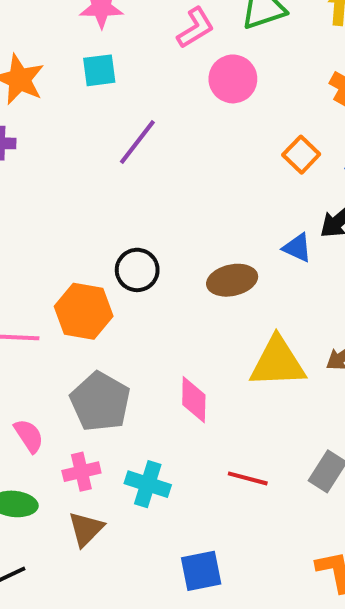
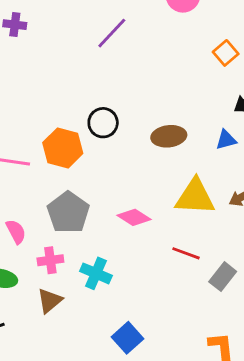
blue triangle: (297, 248) -> (226, 140), moved, turned -45
pink diamond: (194, 400) -> (134, 217), turned -64
red line: (248, 478) -> (186, 253), moved
blue square: (201, 571) -> (127, 338), turned -36

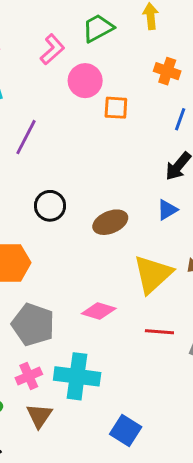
orange square: (226, 53) -> (116, 108), moved, turned -30
black circle: (103, 123) -> (50, 206), moved
yellow triangle: (195, 197) -> (153, 274), turned -30
cyan cross: (96, 273) -> (77, 376), size x1.4

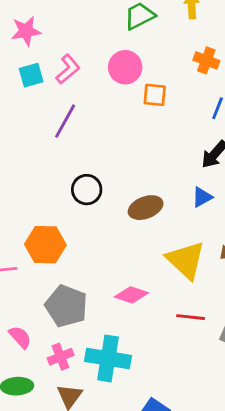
pink L-shape: (52, 49) -> (68, 69), moved
yellow triangle: (153, 274) -> (186, 260), turned -36

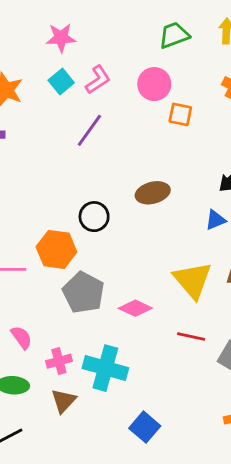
cyan square: (31, 75) -> (61, 81), turned -30
black circle: (87, 190) -> (94, 217), moved
brown ellipse: (146, 208) -> (153, 193), moved
gray pentagon: (66, 306) -> (83, 293), moved

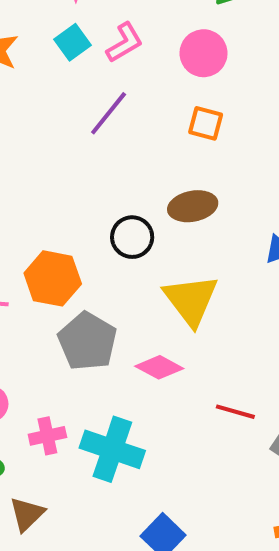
orange square: (180, 114) -> (206, 123), moved
black circle: (94, 217) -> (132, 237), moved
yellow triangle: (193, 280) -> (191, 300), moved
brown triangle: (64, 401) -> (27, 514), moved

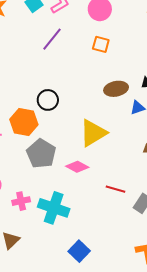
brown ellipse: (193, 206) -> (116, 89), moved
black circle: (132, 237) -> (48, 100), moved
yellow triangle: (191, 300) -> (93, 133), turned 36

